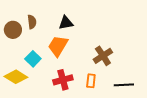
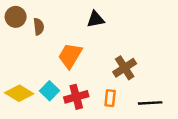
black triangle: (66, 23) -> (96, 19), moved
brown circle: (13, 30) -> (16, 17), moved
cyan square: (33, 59) -> (50, 91), moved

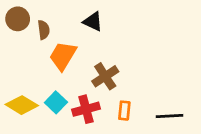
black triangle: (96, 19) -> (93, 22), moved, turned 36
orange trapezoid: (70, 56) -> (63, 56), moved
brown cross: (125, 68) -> (105, 76), moved

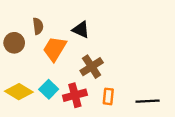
brown circle: (18, 19) -> (14, 43), moved
black triangle: (93, 22) -> (81, 30), moved

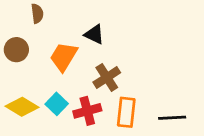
brown semicircle: (38, 26) -> (37, 14), moved
orange rectangle: (108, 96) -> (126, 112), size x1.5

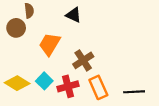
black triangle: (94, 34) -> (73, 15), moved
brown circle: (16, 50) -> (16, 28), moved
orange rectangle: (126, 112) -> (98, 87), turned -30

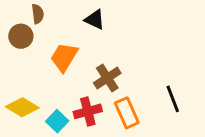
cyan square: (44, 81) -> (57, 121), moved
black line: (134, 92) -> (173, 99), moved, turned 72

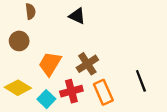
brown circle: (21, 36) -> (19, 41), moved
orange trapezoid: (64, 57) -> (50, 64), moved

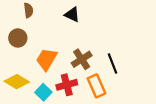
black line: (141, 81) -> (112, 64), moved

